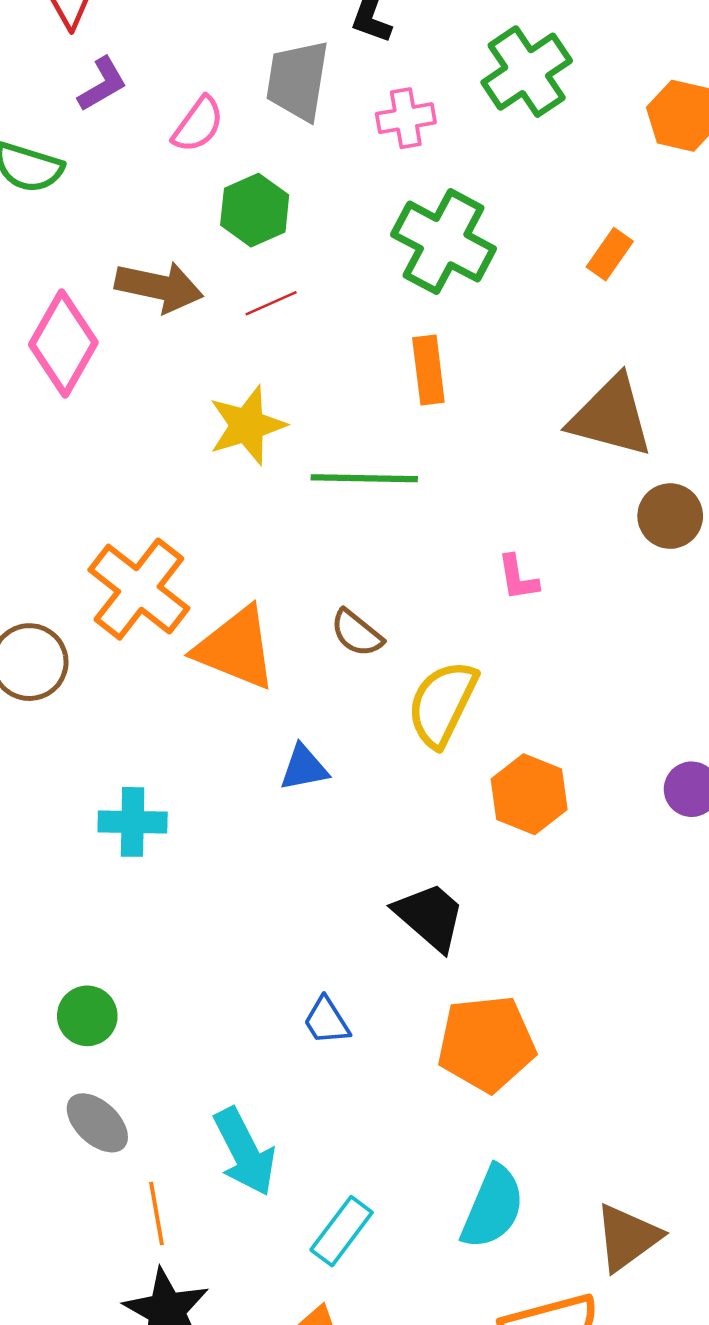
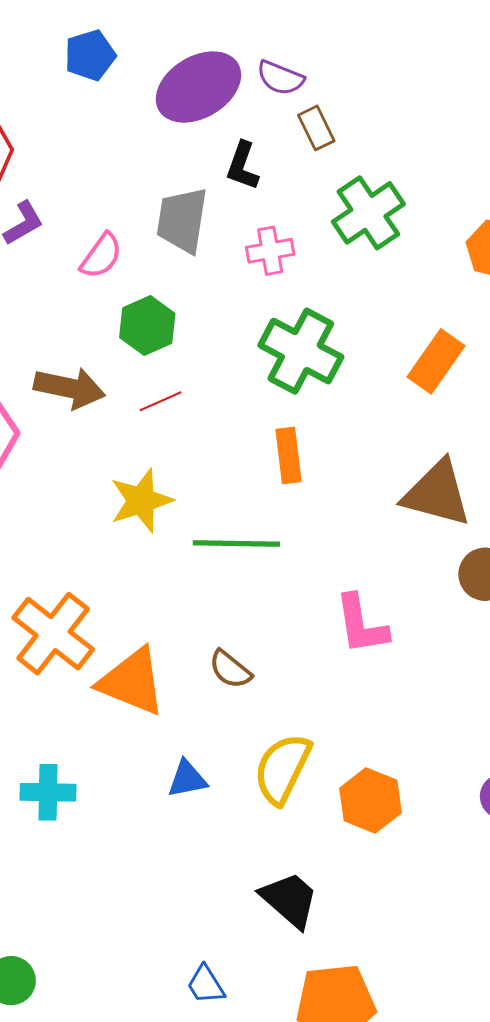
orange rectangle: (610, 254) -> (436, 361), size x1.5
pink L-shape: (518, 578) -> (361, 624), size x1.6
yellow semicircle: (442, 704) -> (282, 769), moved
cyan cross: (133, 822) -> (48, 792), moved

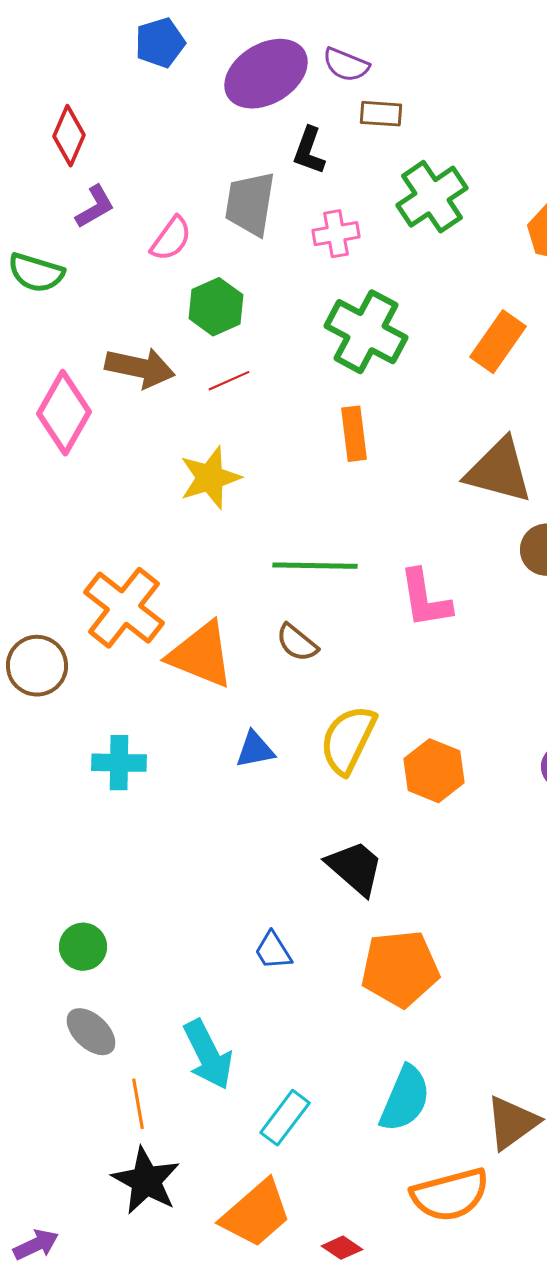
brown rectangle: (316, 128) -> (381, 114), turned -60
green line: (236, 544) -> (315, 566), moved

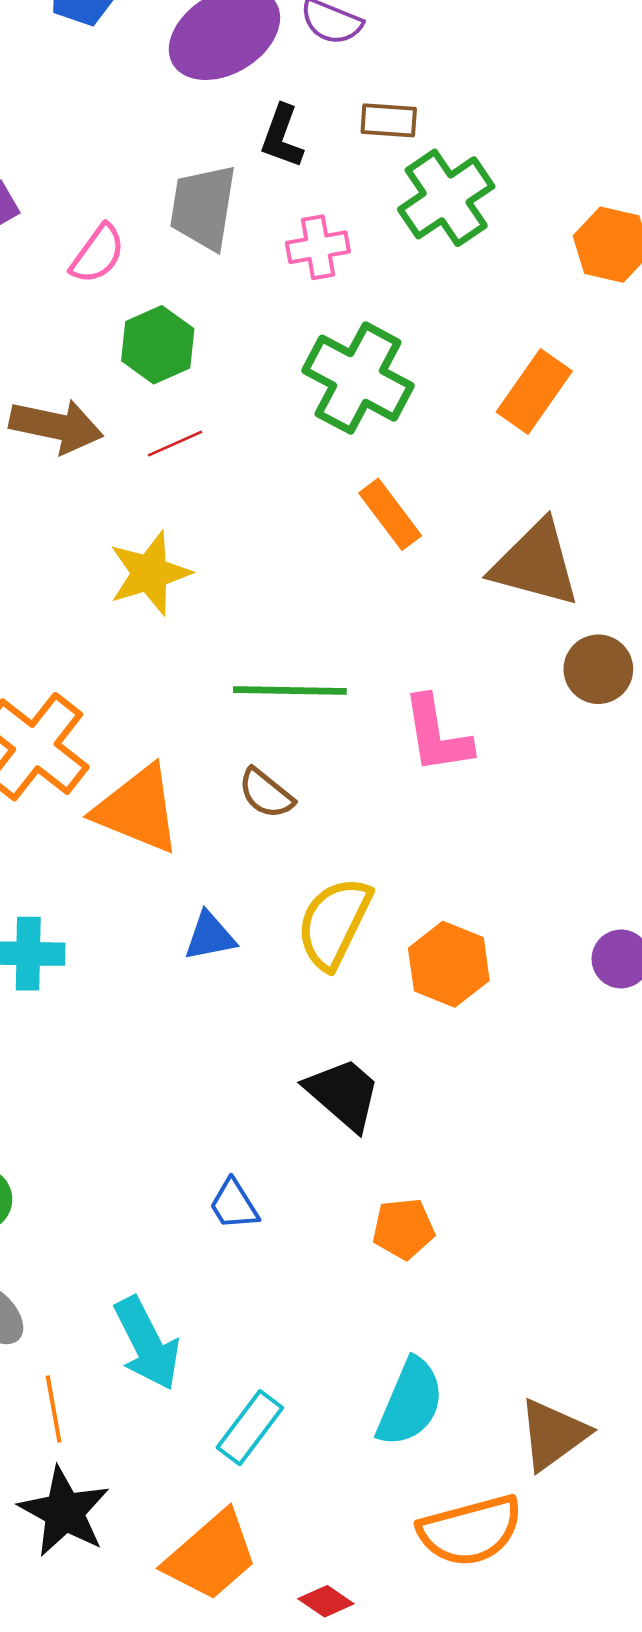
brown rectangle: (381, 114) -> (389, 120), moved
orange rectangle: (354, 434) -> (390, 514), moved, turned -30
orange pentagon: (400, 969) -> (403, 1229), size x0.6

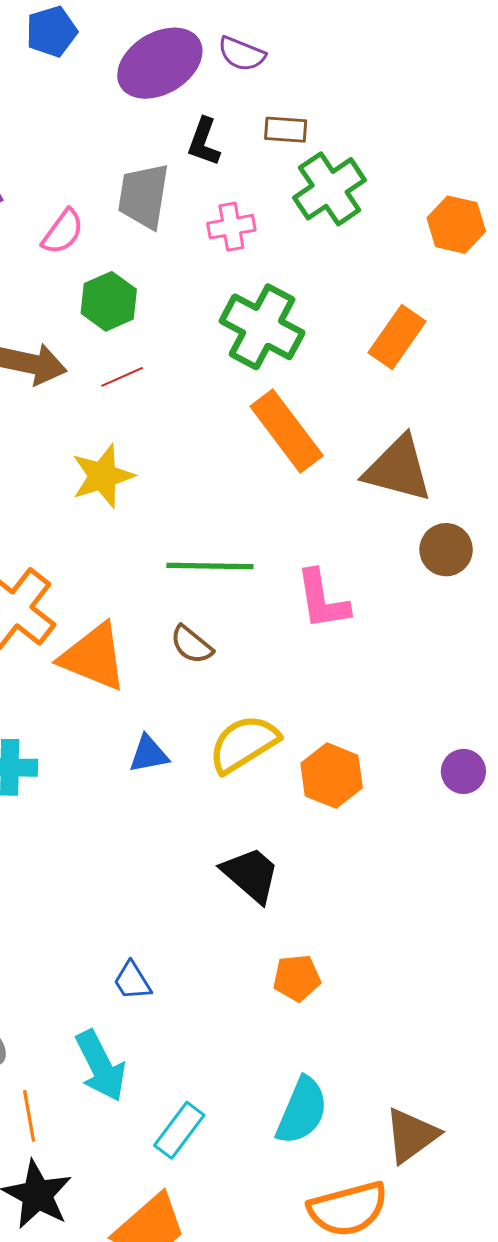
orange rectangle: (390, 514) -> (287, 431), size x1.5
yellow semicircle: (334, 923) -> (244, 744), turned 32
blue trapezoid: (234, 1205) -> (132, 981), moved

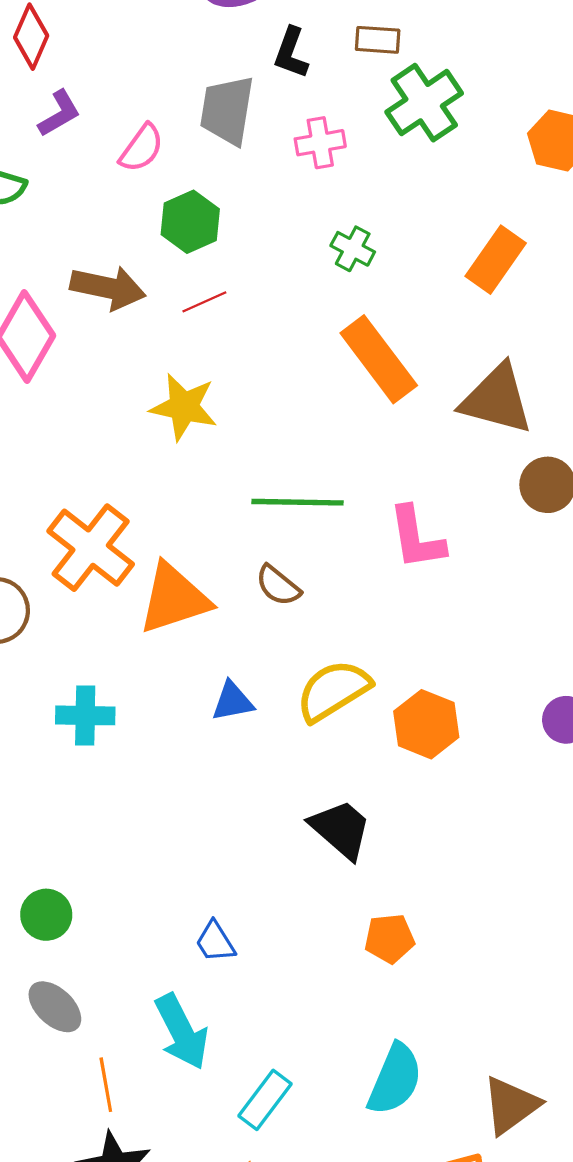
green cross: (262, 327) -> (353, 249), size x0.5
yellow star: (103, 476) -> (184, 407), turned 30
orange triangle: (93, 657) -> (174, 599), turned -40

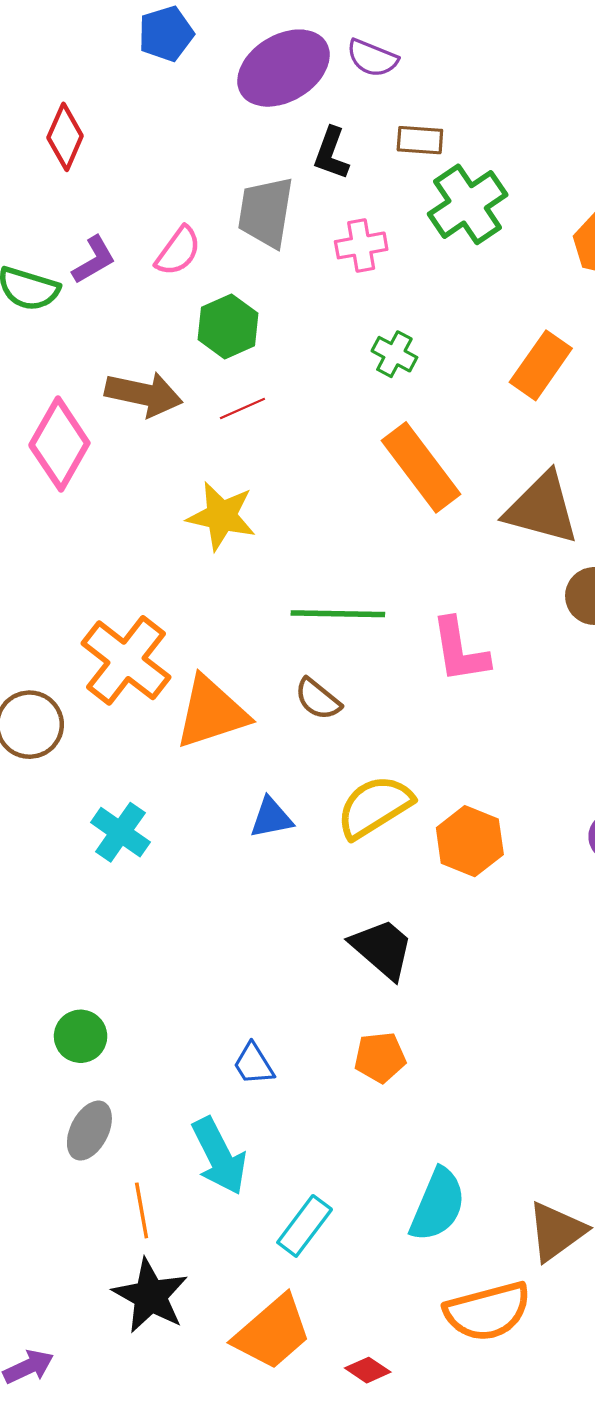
purple L-shape: (59, 113) -> (94, 260), moved
cyan cross: (85, 715) -> (120, 832), turned 34
orange pentagon: (390, 939) -> (380, 1057), moved
gray ellipse: (55, 1007) -> (89, 1131), turned 74

